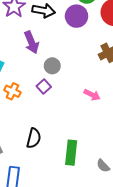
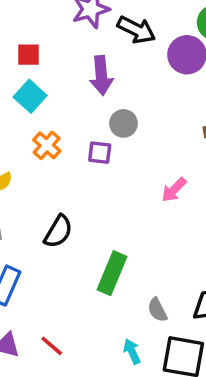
purple square: (44, 86) -> (100, 153), turned 32
pink arrow: (92, 95) -> (174, 190), turned 91

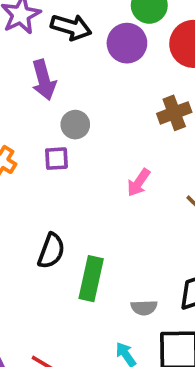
black semicircle: (58, 232) -> (51, 251), moved
gray semicircle: (157, 310) -> (144, 308), turned -55

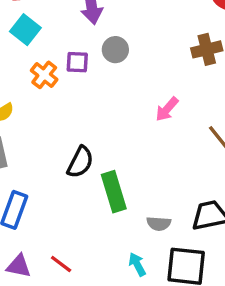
purple square: (56, 159) -> (77, 62), moved
green rectangle: (91, 279) -> (114, 192), turned -36

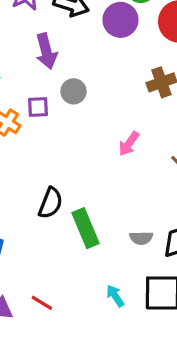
gray semicircle: (159, 224) -> (141, 238), moved

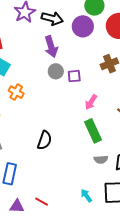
purple arrow: (46, 51) -> (51, 47), moved
purple square: (38, 107) -> (74, 76), moved
green rectangle: (85, 228) -> (93, 131), moved

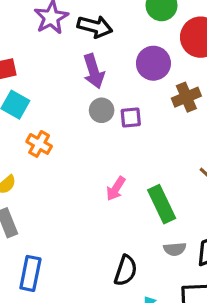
purple circle: (83, 26) -> (153, 63), moved
pink arrow: (91, 102) -> (116, 189), moved
black semicircle: (44, 140) -> (126, 271), moved

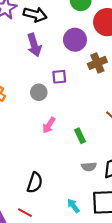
gray circle: (102, 110) -> (39, 92), moved
green rectangle: (162, 204) -> (80, 136), size x0.6
black semicircle: (126, 271) -> (35, 183), moved

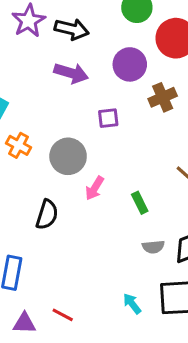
purple arrow: (34, 45) -> (71, 73), turned -55
gray circle: (39, 92) -> (68, 156), moved, size x1.5
black semicircle: (35, 183) -> (47, 215), moved

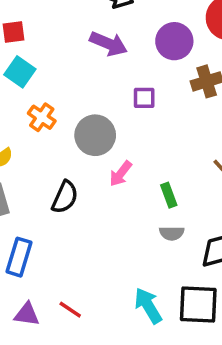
gray semicircle: (153, 247) -> (172, 233), moved
cyan arrow: (132, 304) -> (148, 306), size x1.5

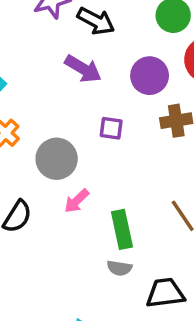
green rectangle: (169, 195) -> (122, 229), size x1.5

